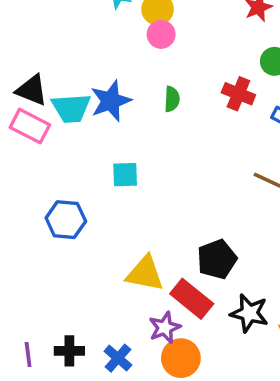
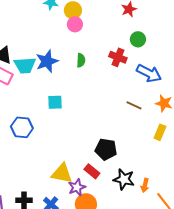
black pentagon: (217, 259) -> (106, 149), turned 30
yellow triangle: (145, 274) -> (62, 173), moved
red rectangle: (192, 299) -> (92, 171), size x0.7

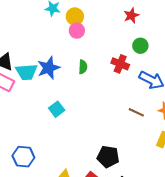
cyan square: (55, 102) -> (57, 109), turned -35
blue hexagon: (22, 127) -> (23, 157), moved

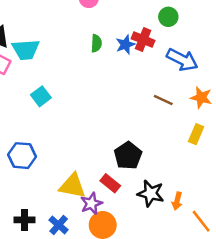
blue star: (49, 68) -> (125, 45), moved, size x0.7
cyan square: (57, 109) -> (41, 96), moved
black pentagon: (108, 157) -> (128, 156), turned 30

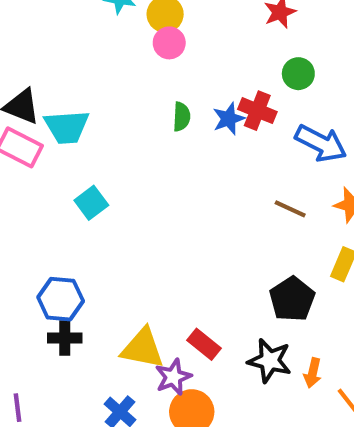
black pentagon: (128, 156) -> (292, 299), moved
black cross: (24, 220) -> (65, 338), moved

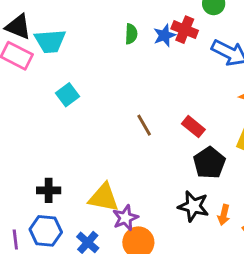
brown line: (290, 209) -> (144, 125), moved, turned 35
blue hexagon: (61, 299) -> (46, 231), moved
red rectangle: (204, 344) -> (193, 127), moved

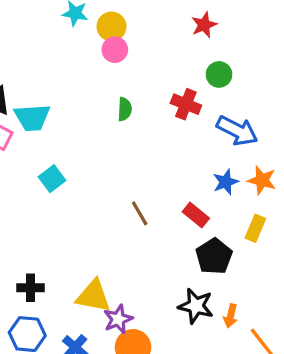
blue star: (164, 35) -> (226, 182), moved

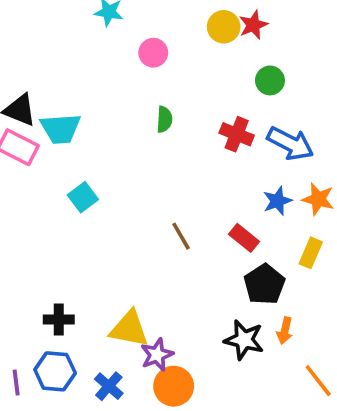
yellow circle: (112, 27) -> (224, 27), moved
red cross: (186, 104) -> (237, 134), moved
orange arrow: (231, 316) -> (285, 331), moved

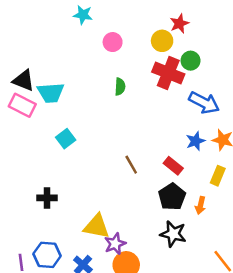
yellow circle: (224, 27) -> (162, 41), moved
red cross: (237, 134) -> (168, 73), moved, size x1.4
black pentagon: (264, 284) -> (172, 197), moved
black cross: (59, 319) -> (47, 198), moved
orange arrow: (285, 331) -> (200, 205), moved

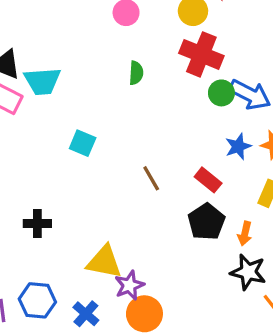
green circle: (191, 61) -> (221, 93), moved
cyan square: (66, 139) -> (83, 143), moved, turned -30
black star: (173, 234) -> (248, 272), moved

